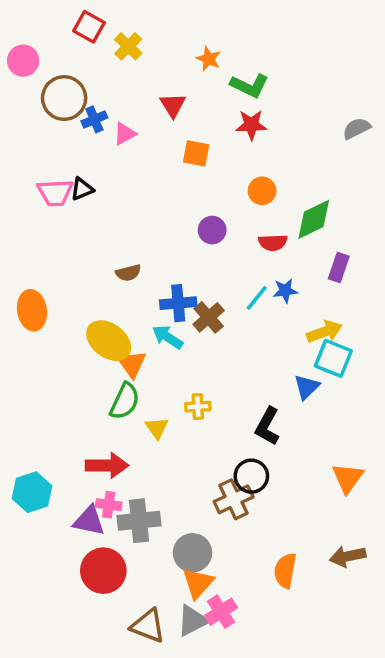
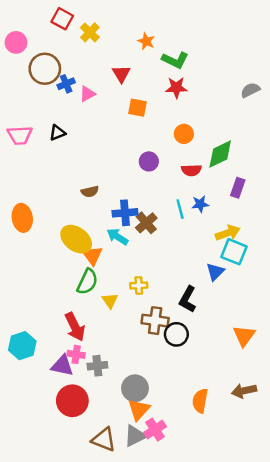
pink trapezoid: (55, 193) -> (20, 135), moved
cyan line: (257, 298) -> (180, 209), turned -54
red arrow: (107, 465) -> (75, 327), turned 64
brown cross: (234, 499) -> (155, 321), moved, turned 32
gray cross: (139, 521) -> (97, 366), size x0.7

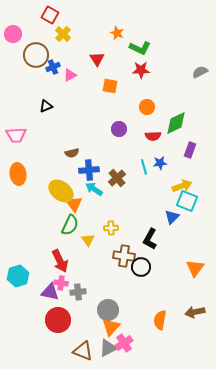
yellow cross: (90, 32) -> (63, 34), moved
pink trapezoid: (20, 135) -> (16, 135), moved
blue cross: (125, 213) -> (89, 170), moved

